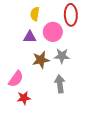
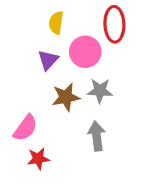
purple triangle: (30, 37) -> (48, 60), turned -48

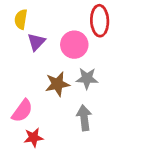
yellow semicircle: (56, 23) -> (21, 19), moved
purple triangle: (48, 60) -> (36, 42), moved

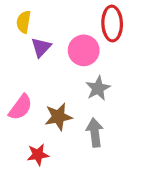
gray star: (87, 78) -> (98, 88), turned -30
brown star: (57, 84) -> (58, 117), moved
pink semicircle: (22, 111) -> (20, 107), moved

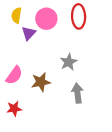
pink circle: (84, 50) -> (46, 19), moved
gray arrow: (95, 133) -> (77, 93), moved
red star: (38, 155) -> (14, 109), moved

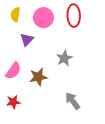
purple triangle: (29, 33) -> (27, 39), moved
gray arrow: (77, 93) -> (73, 101), moved, turned -30

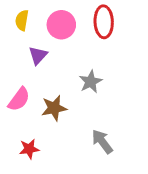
red star: (13, 102) -> (29, 149), moved

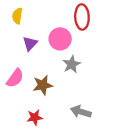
pink circle: (61, 25) -> (60, 39), moved
gray arrow: (102, 142) -> (81, 112), turned -36
red star: (29, 149) -> (35, 117), moved

